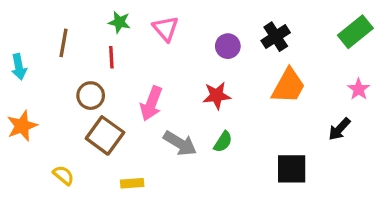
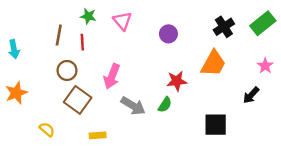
black cross: (276, 37) -> (224, 27), moved
brown line: (64, 43) -> (59, 35), moved
red star: (217, 96) -> (177, 81), moved

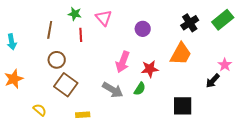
red line: (82, 42) -> (81, 35), moved
pink star: (265, 66) -> (225, 65), moved
pink arrow: (112, 76) -> (123, 62), moved

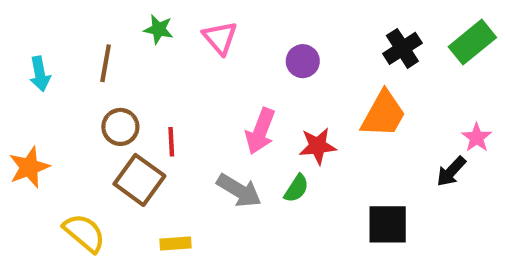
red line: (81, 35) -> (171, 142), moved
cyan arrow: (12, 42) -> (40, 74), moved
yellow semicircle: (40, 110) -> (84, 233), size x1.5

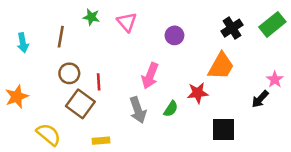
red star: (318, 146) -> (198, 93), moved
gray arrow: (239, 191) -> (138, 110), turned 40

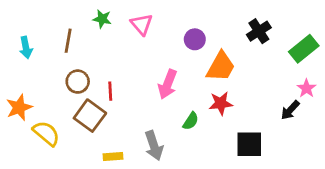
green rectangle: (272, 24) -> (304, 49), moved
orange trapezoid: (221, 66) -> (221, 67), moved
gray arrow: (138, 110) -> (154, 146), moved
yellow semicircle: (49, 135) -> (46, 133), moved

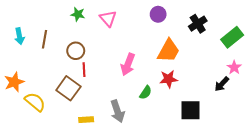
purple circle: (195, 39) -> (158, 14), moved
brown line: (68, 41) -> (44, 39), moved
brown circle: (78, 82) -> (76, 51), moved

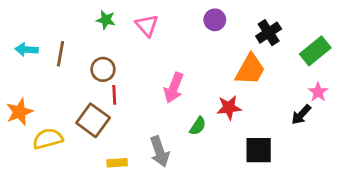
cyan arrow: (19, 36) -> (27, 50), turned 105
orange trapezoid: (169, 51) -> (250, 69), moved
yellow semicircle: (35, 102) -> (48, 139), turned -55

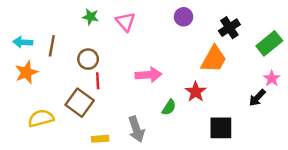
pink arrow: (174, 88) -> (148, 75), turned -115
red star: (229, 108) -> (196, 92), turned -30
orange star: (19, 112) -> (26, 72), moved

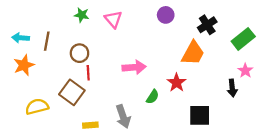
black arrow: (257, 98) -> (232, 88), turned -49

